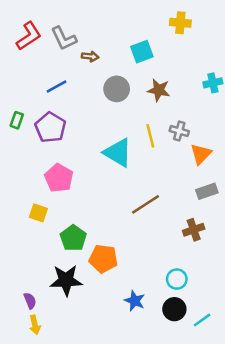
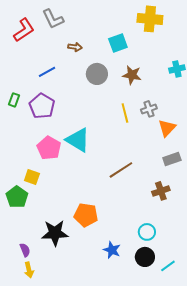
yellow cross: (180, 23) -> (150, 19), size x1.4
gray L-shape: (64, 38) -> (53, 19), moved
gray cross: (179, 131) -> (149, 109), turned -35
cyan triangle: (118, 153) -> (78, 140), moved
green pentagon: (73, 238) -> (17, 197), moved

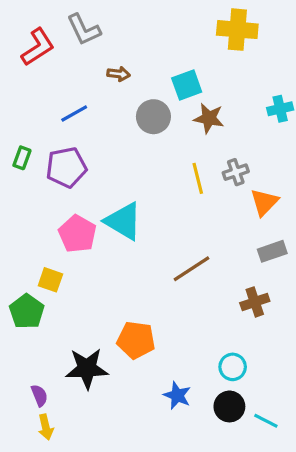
cyan square: (118, 43) -> (187, 85), moved
purple pentagon: (42, 106) -> (66, 167), turned 30
cyan line: (168, 266) -> (266, 421), turned 63

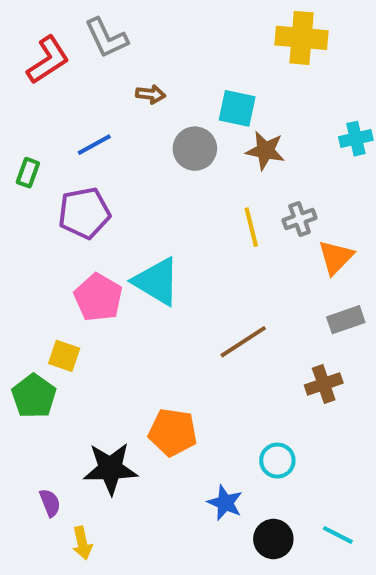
cyan square: (187, 85) -> (237, 108), turned 32
green rectangle: (22, 158) -> (28, 173), moved
cyan circle: (233, 367) -> (277, 461), moved
black circle: (229, 406) -> (273, 539), moved
yellow arrow: (46, 427) -> (82, 543), moved

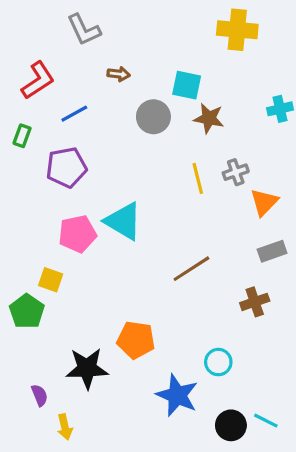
red L-shape: (48, 60) -> (38, 80), moved
pink pentagon: (98, 298) -> (77, 234), turned 30
blue star: (225, 503) -> (177, 395), size x1.5
black circle: (273, 539) -> (231, 425), moved

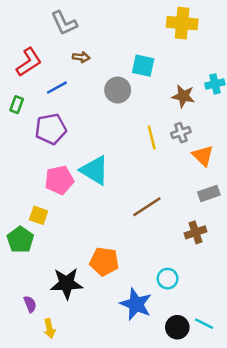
brown arrow: (119, 74) -> (81, 57), moved
brown star: (209, 118) -> (183, 96), moved
orange triangle: (264, 202) -> (203, 156), turned -30

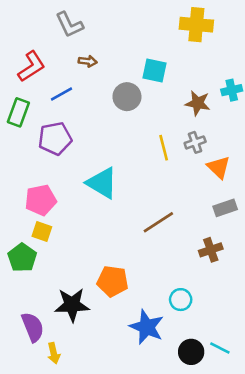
green rectangle: (17, 105) -> (18, 112), size x1.5
pink pentagon: (59, 180) -> (41, 200), moved
purple semicircle: (30, 304) -> (33, 327), size x1.6

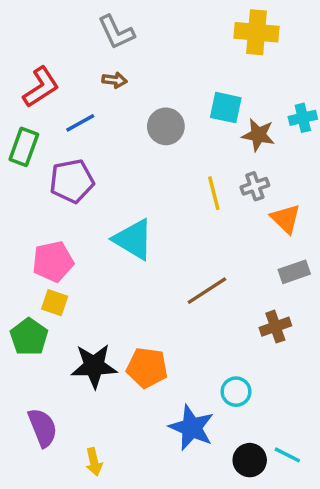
gray L-shape: (69, 25) -> (116, 32), moved
cyan square: (154, 70) -> (226, 108), moved
black star: (72, 305) -> (94, 366), moved
yellow arrow: (54, 353) -> (94, 462), moved

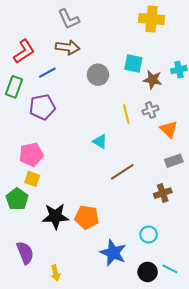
brown arrow: (115, 80) -> (68, 47), size x1.6
cyan triangle: (133, 239) -> (100, 141), moved, size x0.6
cyan circle: (236, 392) -> (149, 235), moved

